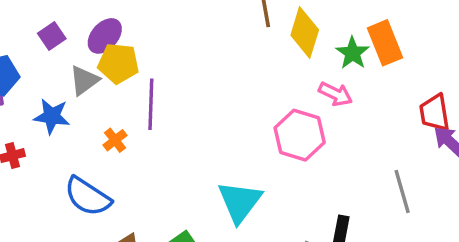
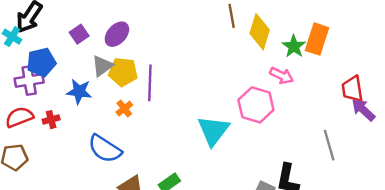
orange rectangle: (385, 43) -> (317, 39), turned 40
yellow pentagon: (118, 63) -> (123, 72), moved
cyan triangle: (240, 202) -> (213, 131), moved

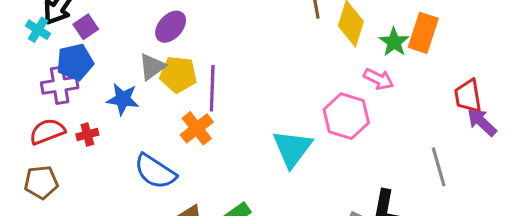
purple square: (79, 34) -> (86, 27), moved
orange cross: (124, 109) -> (197, 128), moved, size x1.5

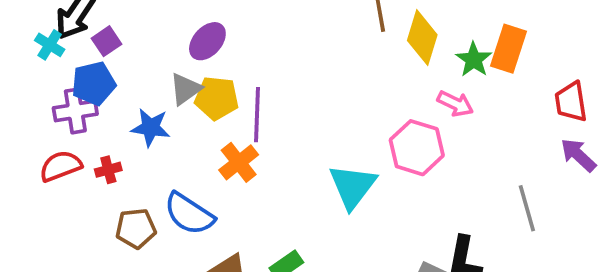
red trapezoid: (468, 96) -> (571, 102), moved
brown pentagon: (41, 182) -> (136, 228), moved

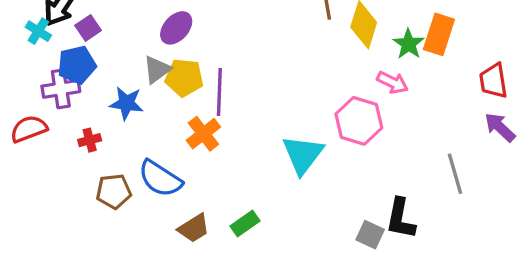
red semicircle: (61, 166) -> (29, 129), moved

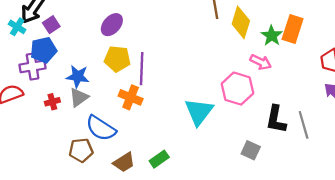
gray triangle: (157, 70) -> (79, 97), moved
orange cross: (203, 134) -> (131, 97), turned -30
brown pentagon: (114, 191) -> (81, 150), moved
black L-shape: (401, 219) -> (276, 119), moved
gray square: (370, 235) -> (251, 150), moved

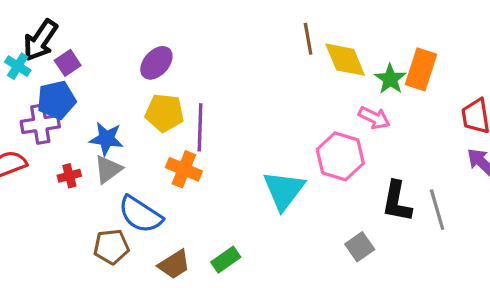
yellow diamond: (241, 22) -> (345, 60), turned -40
gray square: (251, 150) -> (360, 247), turned 30

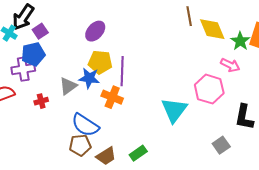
blue star: (106, 139) -> (89, 78), moved
gray triangle: (108, 169) -> (68, 86), moved
brown pentagon: (111, 247) -> (80, 145), moved

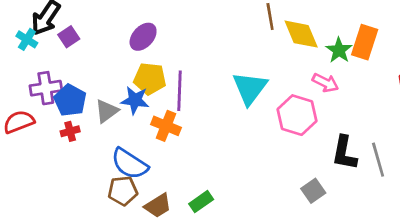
blue pentagon: (33, 54) -> (70, 100), moved, turned -30
cyan triangle: (174, 110) -> (250, 88), moved

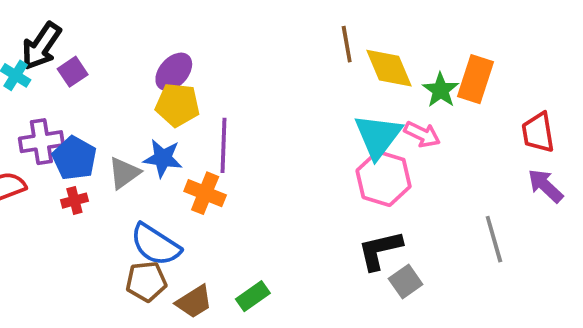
yellow pentagon: (150, 79) -> (177, 105), moved
cyan triangle: (250, 88) -> (378, 136), moved
black L-shape: (344, 153) -> (380, 250), moved, turned 66

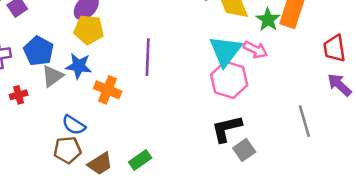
purple line: (223, 145) -> (148, 57), moved
blue pentagon: (74, 158) -> (39, 51), moved
blue semicircle: (155, 245) -> (74, 125), size x0.7

